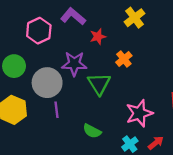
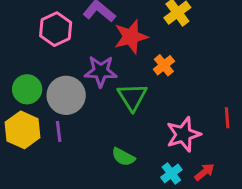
red star: (98, 37) -> (131, 37), size x1.6
green circle: (14, 66) -> (27, 89), moved
purple line: (57, 110) -> (59, 131), moved

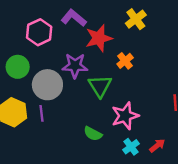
green circle: (27, 89) -> (18, 67), moved
pink star: (183, 134) -> (125, 116), moved

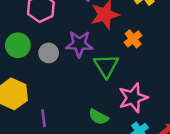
gray circle: (47, 85) -> (49, 53), moved, size x0.6
purple line: (41, 113) -> (43, 118), moved

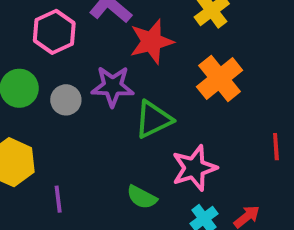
orange cross: (133, 39) -> (220, 79), moved, size x1.6
green triangle: (106, 66) -> (153, 119), turned 36

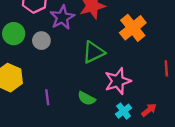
purple star: (113, 86) -> (62, 17), moved, turned -30
purple line: (58, 199) -> (47, 97), moved

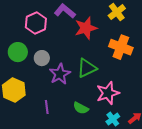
purple star: (62, 17) -> (60, 74), moved
orange cross: (133, 28) -> (121, 47), turned -30

